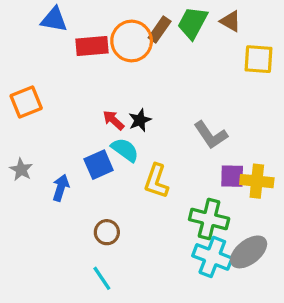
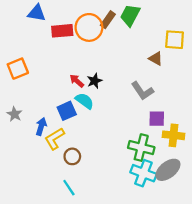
brown triangle: (230, 21) -> (156, 59), moved
yellow L-shape: (156, 181) -> (54, 139), moved, turned 40
yellow cross: (257, 181) -> (173, 135), moved

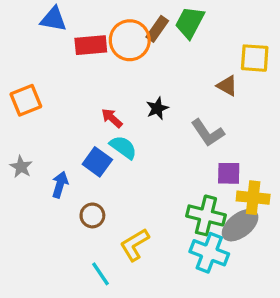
black star: (95, 81) -> (157, 108), moved
blue square: (67, 111) -> (97, 162), turned -30
yellow L-shape: (54, 139) -> (135, 245), moved
brown circle: (72, 156) -> (92, 215), moved
gray ellipse: (168, 170) -> (240, 225), moved

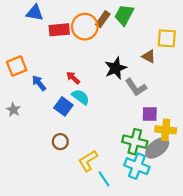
black star: (157, 108) -> (116, 68), moved, size x1.5
blue arrow: (60, 185) -> (39, 83), moved, turned -56
cyan line: (101, 274) -> (104, 179), moved

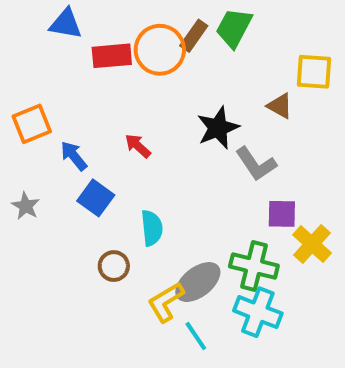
cyan semicircle: (81, 97) -> (152, 228), moved, turned 48
blue square: (63, 106) -> (96, 198), moved
yellow cross: (166, 130) -> (312, 244), turned 36
gray ellipse: (157, 148) -> (198, 282), moved

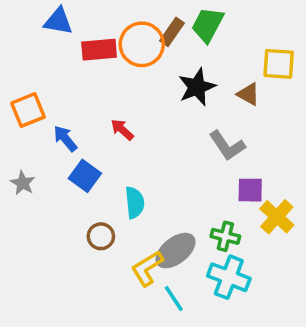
black star: (218, 128) -> (197, 87), moved
green cross: (254, 266) -> (225, 236), size x0.7

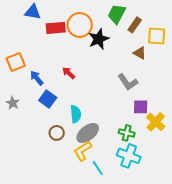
brown rectangle: (172, 32) -> (135, 25), moved
black star: (197, 87) -> (99, 39), moved
gray ellipse: (176, 251) -> (88, 133), moved

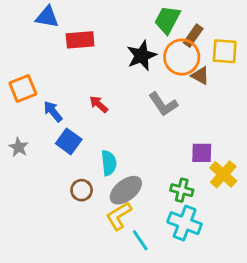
orange circle: (80, 25) -> (182, 57), moved
gray L-shape: (128, 82) -> (163, 104), moved

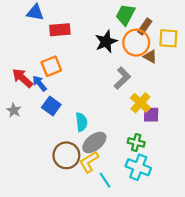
orange square: (23, 89) -> (51, 66), moved
red arrow: (99, 104) -> (22, 78), moved, size x1.5
gray L-shape: (163, 104) -> (122, 78), turned -100
yellow cross: (223, 174) -> (140, 103), moved
brown circle: (82, 190) -> (66, 155), moved, size x1.6

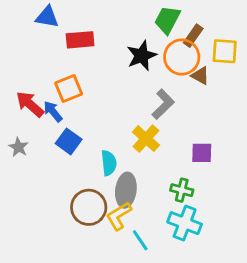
yellow cross: (140, 103) -> (146, 139), moved
gray ellipse: (94, 142) -> (126, 190), turned -45

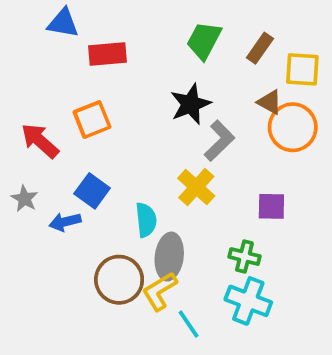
green trapezoid: (167, 20) -> (204, 40), moved
black star: (142, 56) -> (190, 104), moved
orange circle: (182, 57) -> (293, 127), moved
blue arrow: (53, 111) -> (65, 222), moved, turned -65

